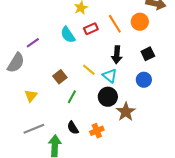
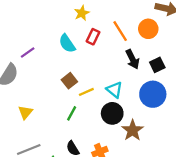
red rectangle: (91, 29) -> (93, 37), turned -40
black arrow: (117, 55) -> (132, 59), moved, turned -30
yellow line: (89, 70) -> (86, 92), moved, turned -64
brown square: (60, 77) -> (69, 81), moved
blue circle: (144, 80) -> (153, 94), size x1.5

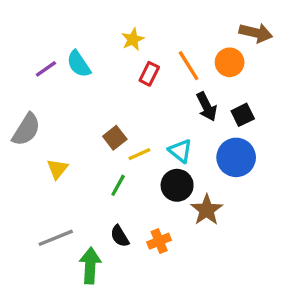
cyan semicircle: (67, 43) -> (79, 64), moved
purple line: (28, 52) -> (46, 69), moved
yellow triangle: (25, 112) -> (57, 169), moved

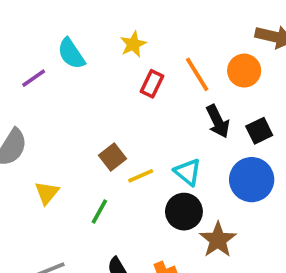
cyan semicircle: (79, 64) -> (71, 54), moved
green line: (118, 185) -> (99, 212), moved

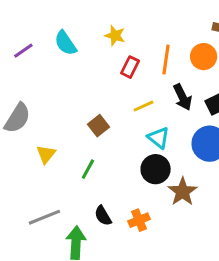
yellow star: (133, 44) -> (115, 36), turned -30
orange line: (197, 74) -> (166, 60), turned 40
purple line: (34, 78) -> (23, 51), moved
yellow line: (141, 176) -> (144, 106), moved

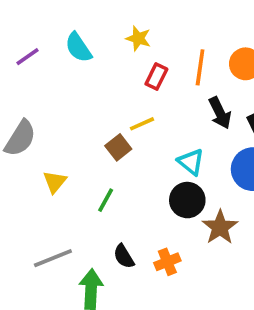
yellow line: (144, 106) -> (142, 124), moved

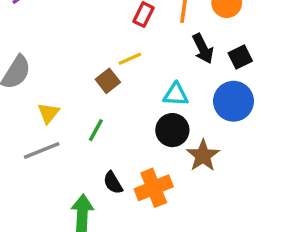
cyan triangle: (191, 162) -> (176, 94), turned -36
gray line: (53, 258) -> (42, 150), moved
orange cross: (167, 262) -> (154, 188), size x1.5

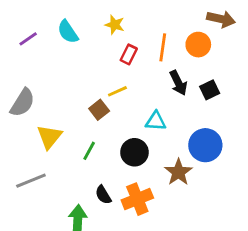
blue circle: (234, 101) -> (205, 145), moved
yellow triangle: (48, 113) -> (49, 137), size x1.4
black circle: (172, 130) -> (134, 152), moved
gray line: (42, 150) -> (31, 181), moved

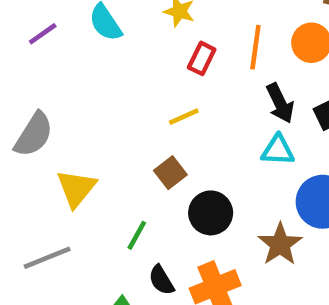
brown square: (99, 110) -> (170, 173), moved
cyan triangle: (156, 121) -> (278, 150), moved
green line: (89, 151) -> (137, 235), moved

